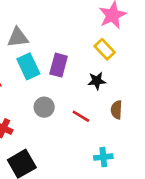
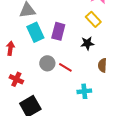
red line: (81, 116) -> (65, 67), moved
cyan cross: (103, 157) -> (84, 91), moved

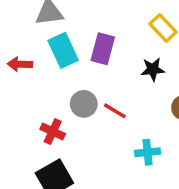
red arrow: (10, 48) -> (20, 64), moved, turned -96
red cross: (16, 79) -> (53, 131), moved

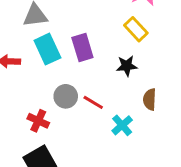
purple rectangle: (103, 49) -> (82, 48), turned -32
cyan cross: (148, 152) -> (122, 125), moved, turned -35

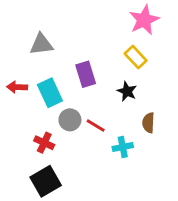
cyan rectangle: (47, 49) -> (50, 93), moved
black star: (127, 66) -> (127, 91), turned 30
cyan cross: (122, 125) -> (123, 147), turned 30

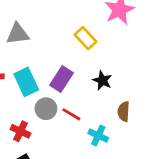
yellow rectangle: (136, 57) -> (85, 38), moved
purple rectangle: (86, 74) -> (61, 79), moved, turned 50
cyan cross: (123, 147) -> (98, 136), turned 36

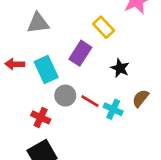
purple rectangle: (61, 79) -> (80, 53), moved
brown semicircle: (124, 112) -> (141, 98), turned 36
cyan cross: (98, 136) -> (113, 109), moved

